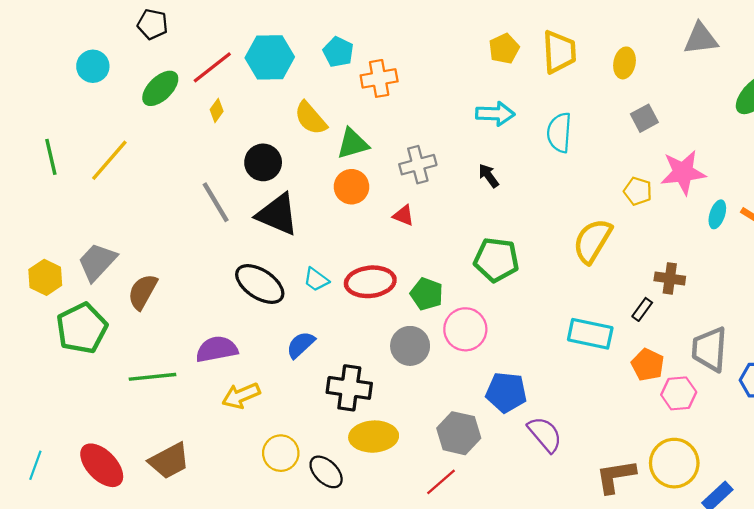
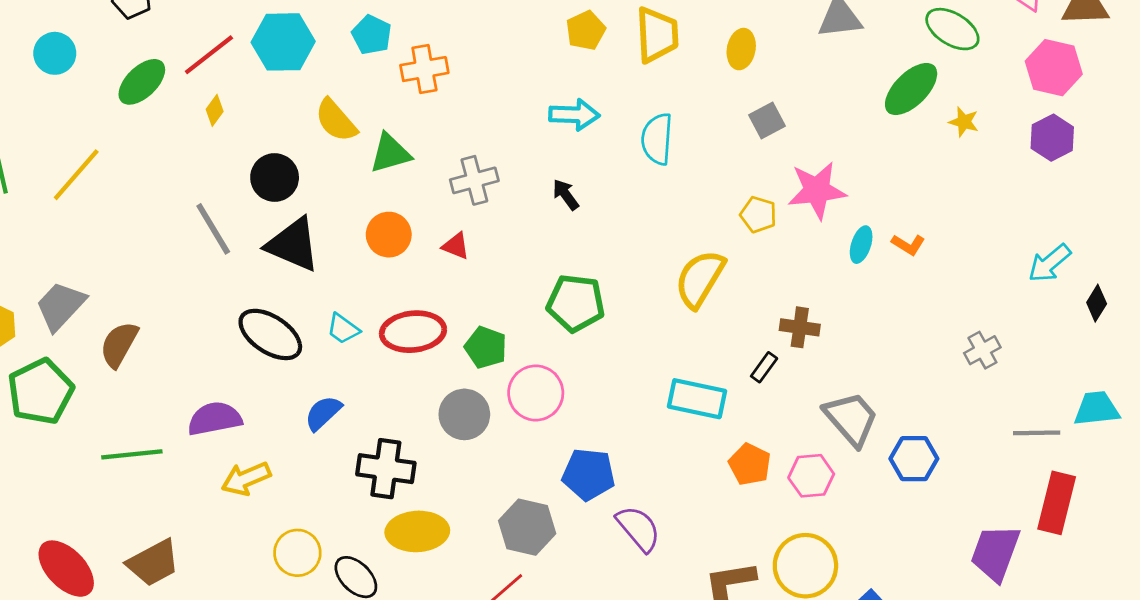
orange circle: (351, 187) -> (389, 235), moved
gray trapezoid: (710, 349) -> (851, 419), turned 135
orange pentagon: (648, 365) -> (750, 464), moved

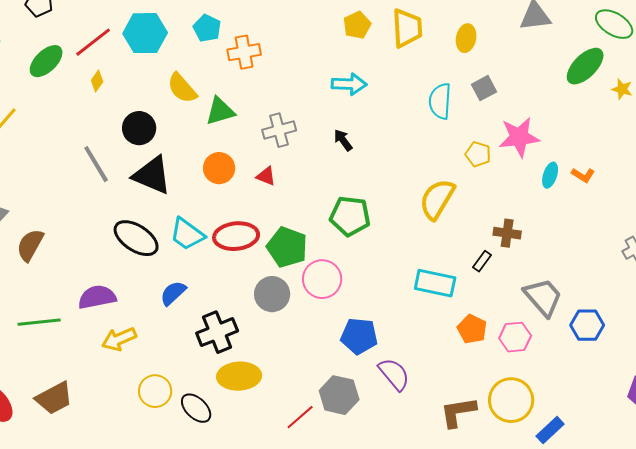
cyan semicircle: (657, 139) -> (440, 101), moved
cyan trapezoid: (343, 329) -> (187, 234), size x1.5
green pentagon: (486, 347) -> (287, 247), size x1.4
black cross: (386, 469) -> (217, 332), turned -30
gray hexagon: (527, 527) -> (339, 395), moved

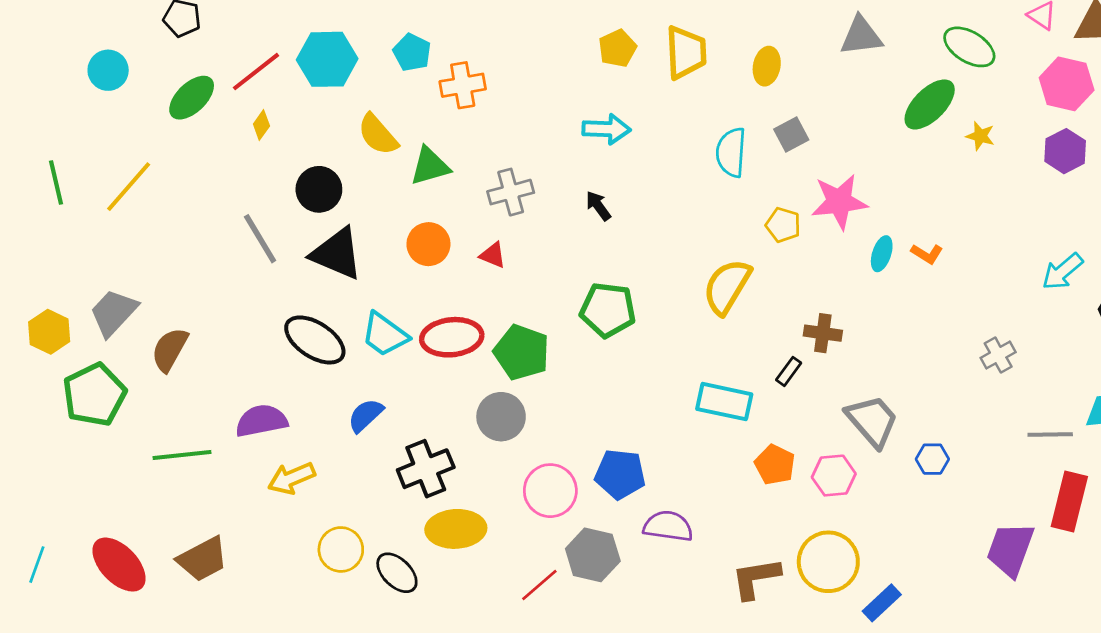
pink circle: (322, 279) -> (550, 491), moved
blue hexagon: (587, 325) -> (932, 459), size x0.7
purple semicircle: (394, 374) -> (668, 526), turned -42

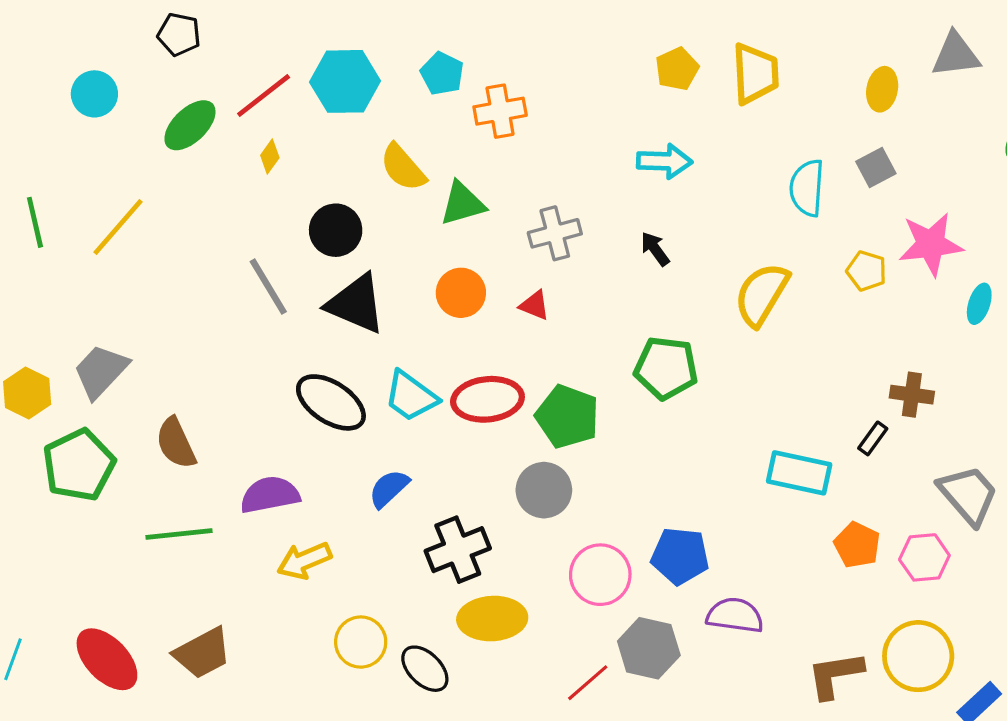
yellow ellipse: (767, 66) -> (882, 89), moved
yellow semicircle: (727, 287) -> (762, 294), moved
brown semicircle: (170, 350) -> (176, 443), moved, turned -54

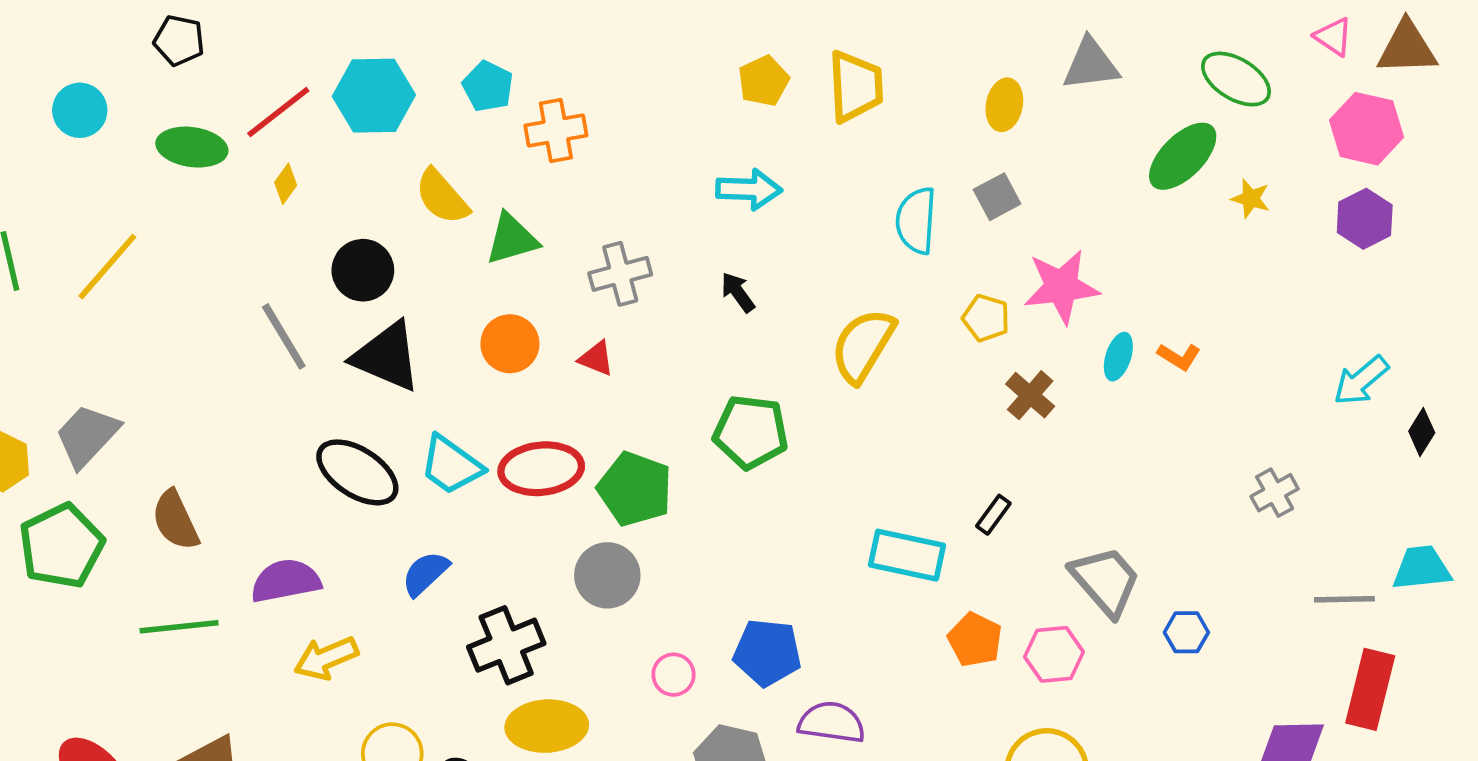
green ellipse: (190, 125) -> (192, 147), turned 52
brown cross: (912, 395) -> (1030, 395), moved, turned 33
pink circle: (600, 575) -> (674, 675), size x0.6

